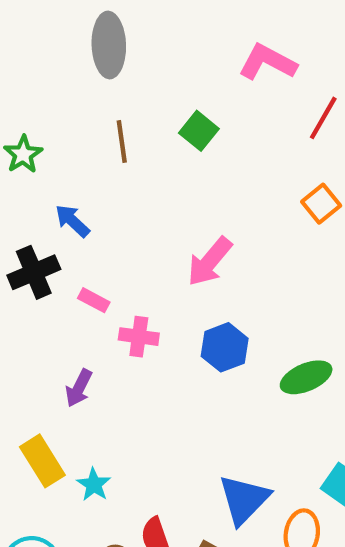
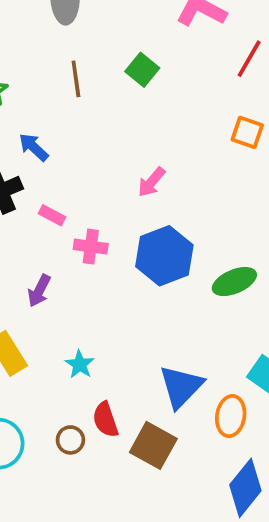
orange square: (321, 204) -> (247, 132), turned -32
pink arrow: (210, 262) -> (151, 182), size x0.7
blue hexagon: (225, 347) -> (164, 256), size x1.4
cyan star: (94, 485) -> (80, 364), moved

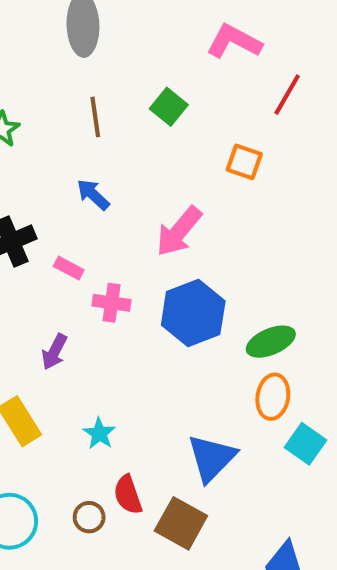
orange square: (247, 132) -> (244, 162), moved
blue arrow: (34, 147) -> (93, 195), moved
pink arrow: (151, 182) -> (179, 231), size x1.5
orange ellipse: (231, 416) -> (273, 397), moved

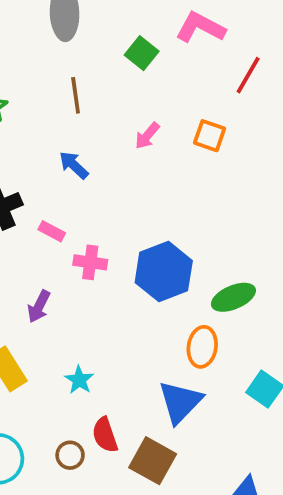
green square: (169, 107) -> (142, 53), moved
pink arrow: (179, 231) -> (147, 136), moved, size x0.6
orange ellipse: (273, 397) -> (202, 347), moved

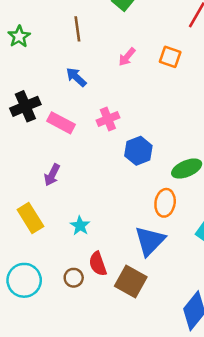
pink rectangle: (52, 231) -> (61, 123), size x1.5
pink cross: (90, 262) -> (108, 119), moved, turned -30
blue hexagon: (164, 272) -> (138, 151), size x0.7

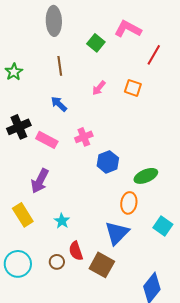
purple arrow: (52, 175) -> (40, 181), size x1.4

